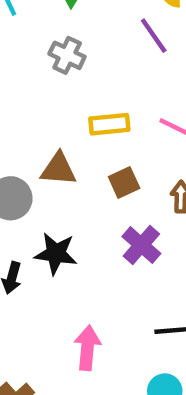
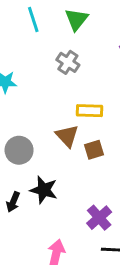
brown triangle: (58, 169) -> (67, 136), moved, turned 35
purple cross: (141, 245) -> (99, 218), moved

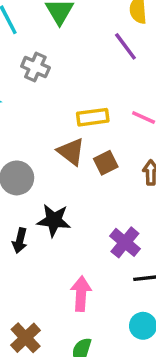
gray cross: (68, 62) -> (35, 67), moved

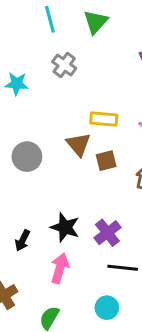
black star: (54, 220) -> (65, 227), moved
black arrow: (20, 241) -> (23, 240), moved

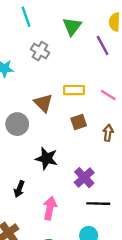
green triangle: (96, 22) -> (72, 26), moved
brown triangle: (79, 144) -> (43, 103), moved
black star: (65, 227) -> (47, 158), moved

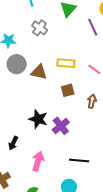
brown triangle: (43, 103) -> (39, 72), turned -36
gray circle: (17, 124) -> (17, 64), moved
purple cross: (84, 178) -> (61, 126), moved

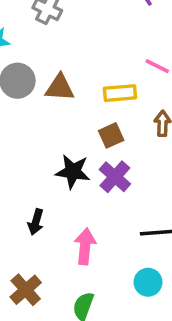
yellow rectangle: (66, 63) -> (120, 93), moved
brown square: (68, 90) -> (111, 135), moved

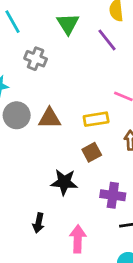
purple cross: (115, 177) -> (113, 195), moved, turned -30

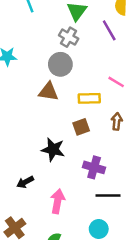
gray cross: (36, 59) -> (69, 37), moved
gray circle: (17, 115) -> (60, 64), moved
black arrow: (38, 223) -> (25, 182), turned 42

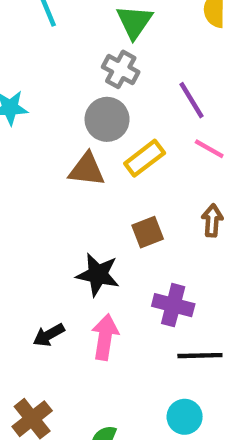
purple line: (109, 30) -> (191, 100), moved
yellow rectangle: (89, 98) -> (145, 158), moved, turned -35
pink arrow: (58, 201) -> (105, 337), moved

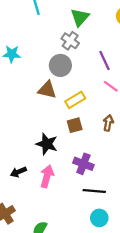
yellow rectangle: (145, 158) -> (75, 100), moved
cyan circle: (185, 417) -> (99, 218), moved

